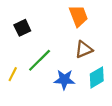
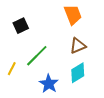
cyan diamond: (97, 77) -> (78, 73), moved
blue star: (64, 80) -> (49, 84), moved, turned 30

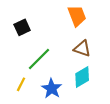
brown triangle: (78, 46) -> (82, 48), turned 42
yellow line: (12, 69) -> (21, 84), moved

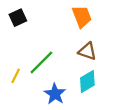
black square: (22, 27) -> (18, 18), moved
yellow line: (21, 84) -> (16, 76), moved

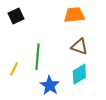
orange trapezoid: (82, 17) -> (74, 15), turned -75
green line: (41, 62) -> (37, 57), turned -40

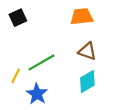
green line: (37, 57) -> (41, 62), turned 55
blue star: (50, 85) -> (37, 94), moved

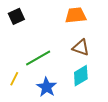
yellow line: (16, 76) -> (14, 79), moved
blue star: (37, 94) -> (46, 87), moved

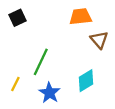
brown triangle: (81, 48) -> (99, 40), moved, turned 30
green line: (38, 58) -> (41, 62), turned -35

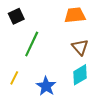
brown triangle: (99, 40) -> (80, 47), moved
green line: (41, 62) -> (32, 44), moved

